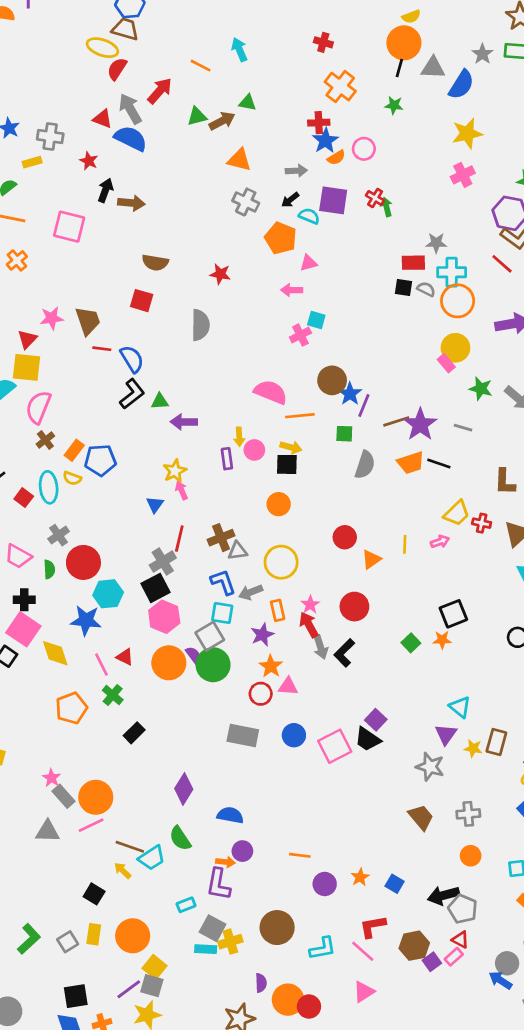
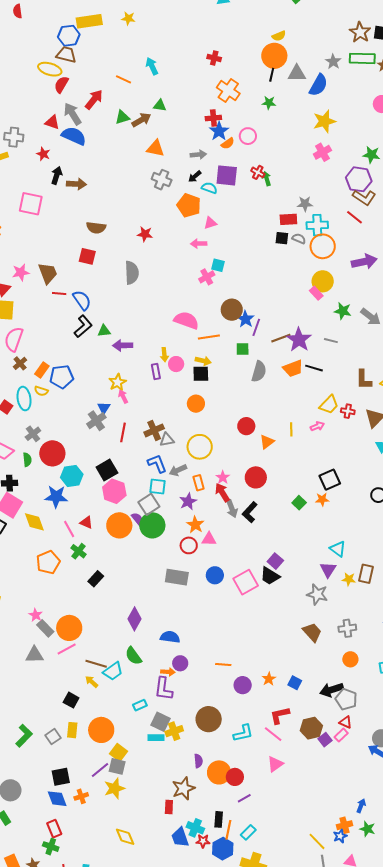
gray cross: (163, 562) -> (96, 421), moved

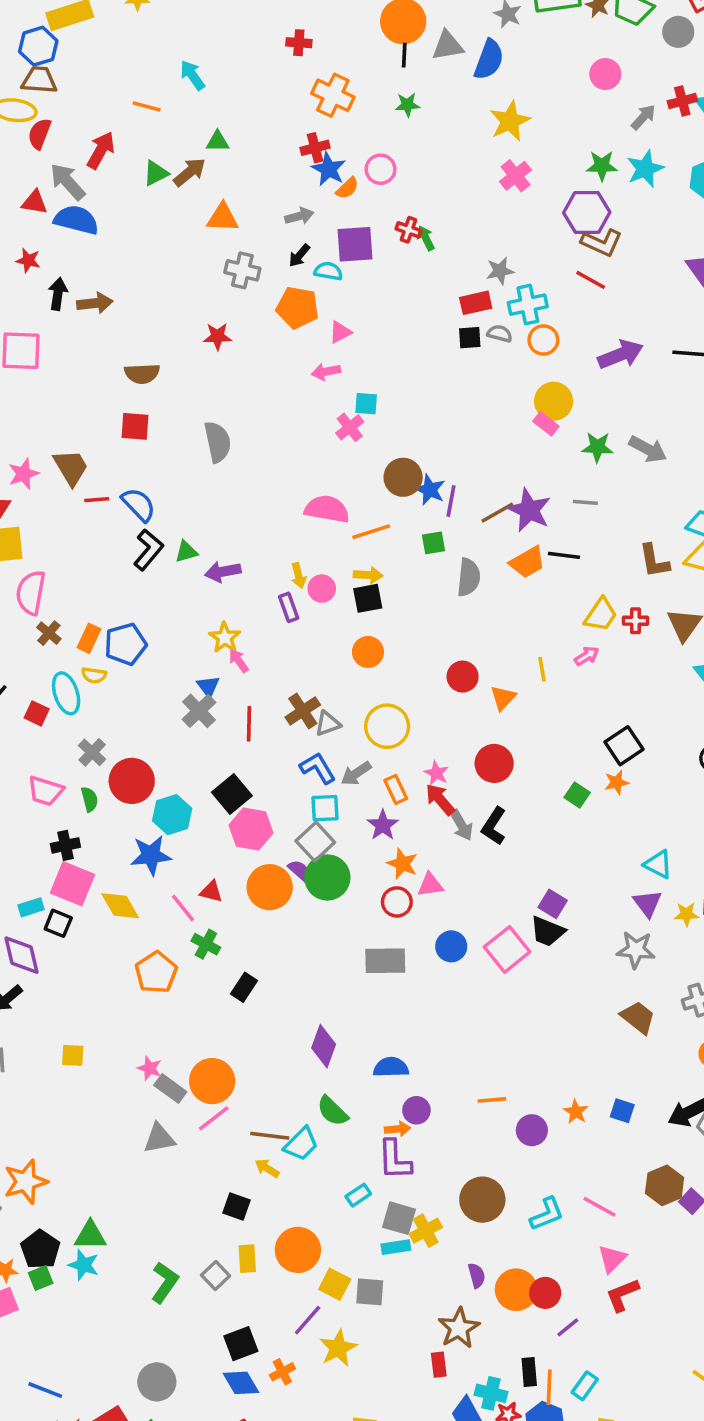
red star: (145, 234) -> (217, 336), moved
orange circle: (323, 246) -> (543, 340), size x0.7
red L-shape: (280, 715) -> (622, 1295), moved
gray square: (117, 766) -> (370, 1292), moved

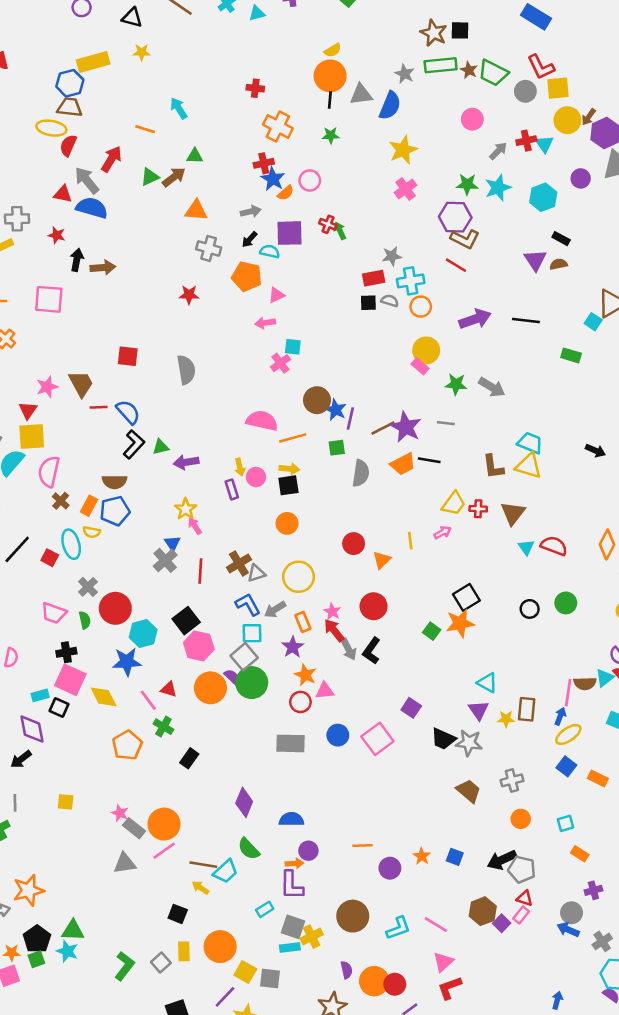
brown semicircle: (142, 374) -> (115, 482), moved
orange star: (617, 782) -> (460, 623), size x1.6
black trapezoid: (548, 931) -> (443, 739), moved

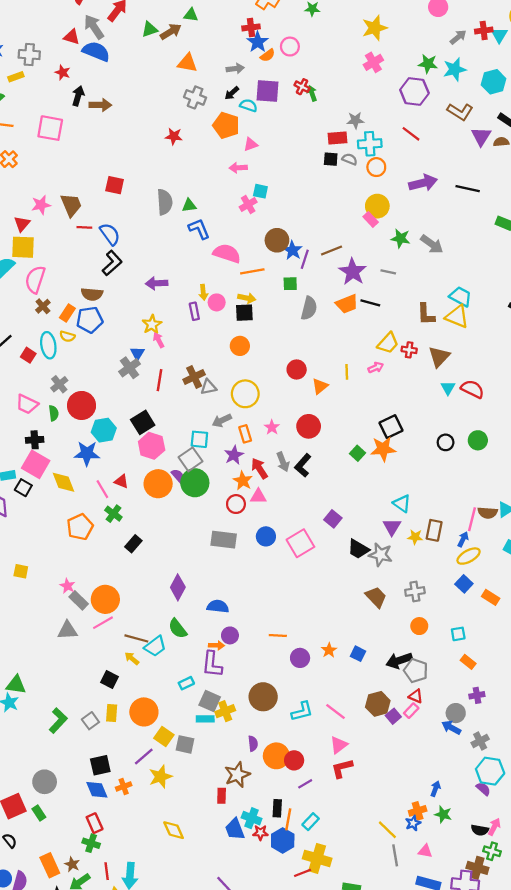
brown L-shape: (465, 239) -> (460, 112), moved
brown line: (383, 428) -> (332, 250), moved
green triangle: (161, 447) -> (189, 205), moved
blue L-shape: (248, 604) -> (199, 229), moved
red arrow: (334, 630) -> (259, 468), moved

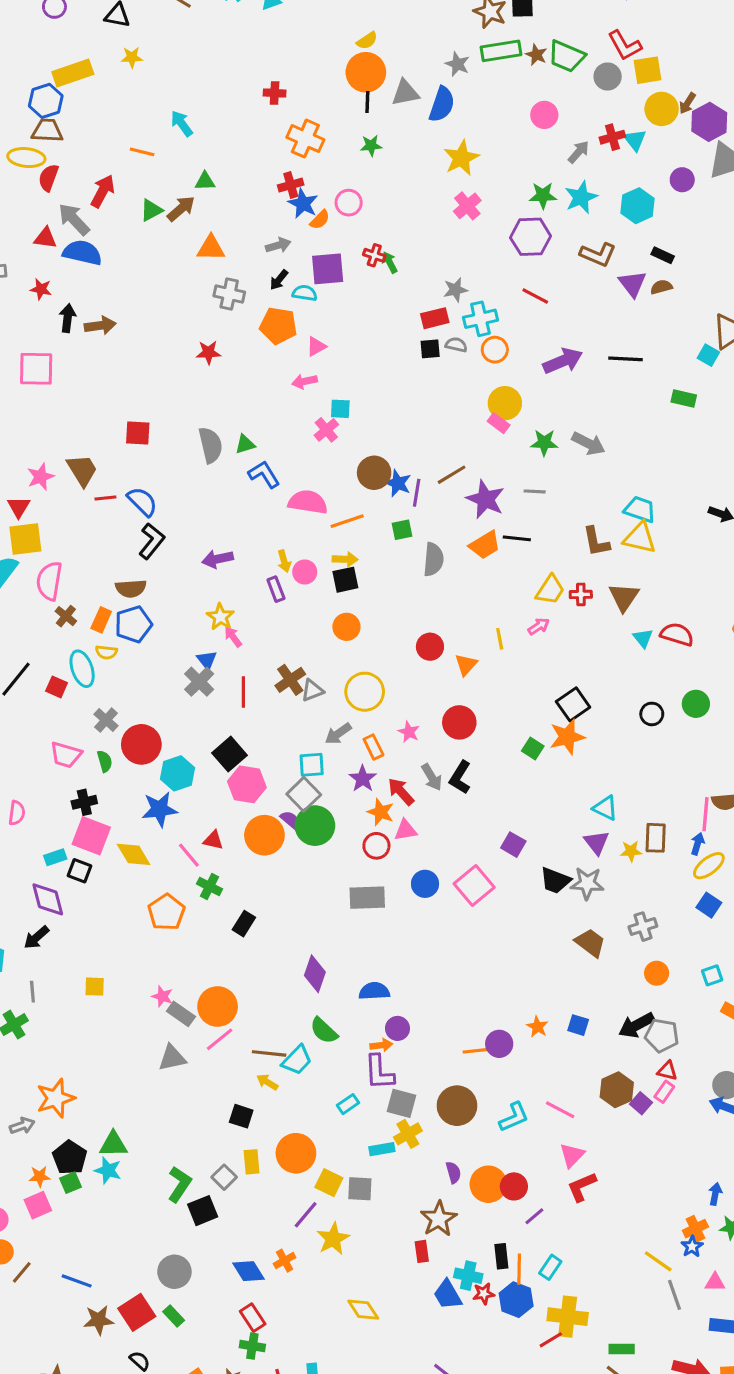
orange line: (278, 636) -> (475, 1051), moved
gray square: (210, 701) -> (401, 1103), moved
black square: (100, 765) -> (203, 1211), moved

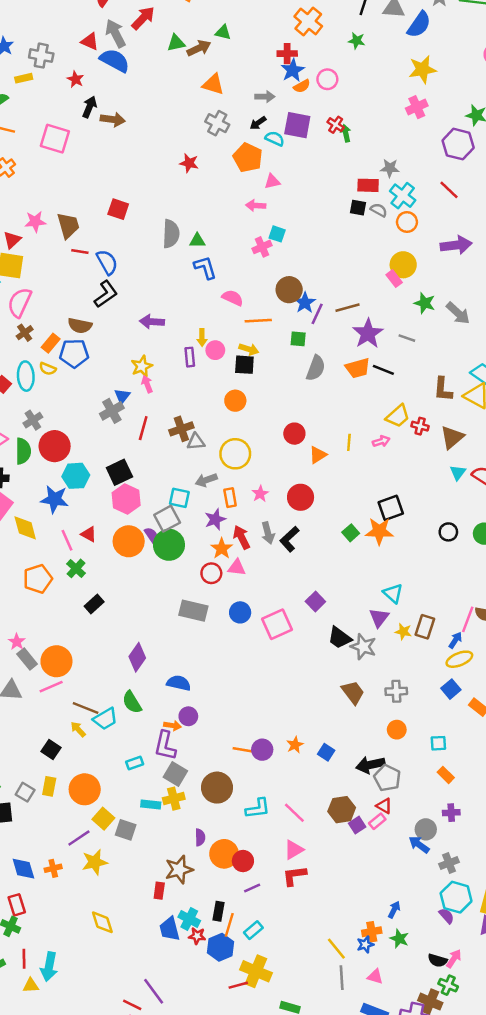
cyan cross: (480, 319) -> (403, 196), turned 35
pink semicircle: (308, 502) -> (233, 298), size x0.7
green semicircle: (105, 761) -> (23, 451), size x1.5
gray square: (224, 1177) -> (25, 792), turned -30

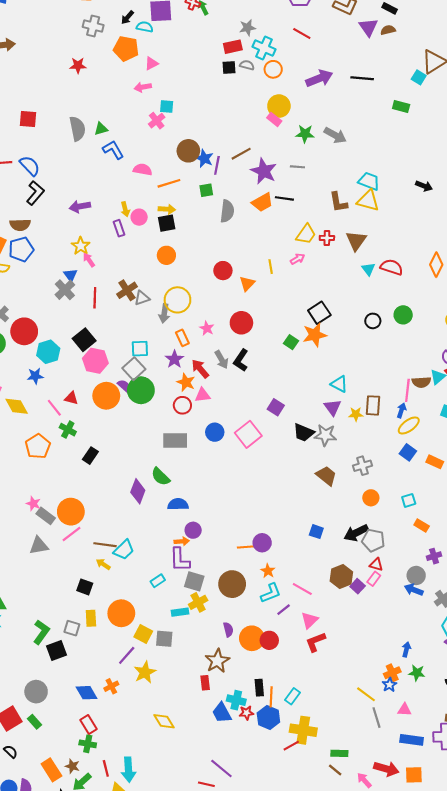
gray arrow: (206, 480) -> (164, 313), moved, turned -48
blue star: (55, 499) -> (35, 376), size x0.7
green semicircle: (132, 702) -> (161, 477), moved
orange star: (295, 745) -> (268, 571), moved
purple line: (252, 888) -> (284, 610), moved

